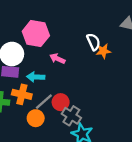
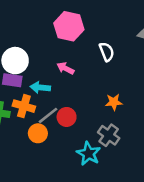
pink hexagon: (36, 34) -> (69, 26), moved
orange star: (103, 51) -> (114, 102), moved
gray cross: (71, 116) -> (109, 135), moved

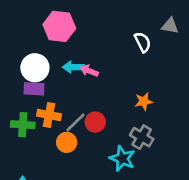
pink hexagon: (69, 26) -> (59, 26), moved
white semicircle: (107, 52) -> (143, 42), moved
cyan arrow: (40, 87) -> (73, 67), moved

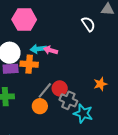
orange star: (144, 101) -> (100, 84), moved
orange cross: (49, 115) -> (29, 64), moved
gray cross: (142, 137) -> (68, 100), moved

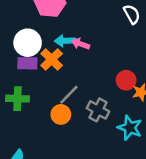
orange cross: (29, 64) -> (52, 59), turned 36
red circle: (60, 88) -> (126, 80), moved
cyan star: (83, 114) -> (130, 128), moved

